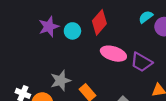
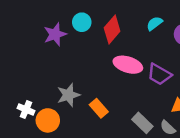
cyan semicircle: (146, 17) -> (155, 23), moved
cyan circle: (72, 31) -> (82, 22), moved

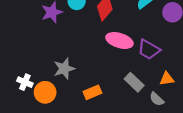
orange rectangle: (99, 108) -> (92, 92), moved, turned -72
gray rectangle: (142, 123) -> (134, 82), moved

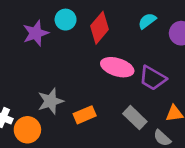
orange rectangle: (92, 92) -> (85, 115), moved

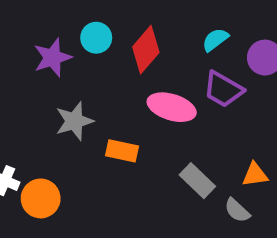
purple trapezoid: (153, 78) -> (223, 89), moved
gray star: (51, 101) -> (74, 121), moved
orange rectangle: (85, 115) -> (122, 151), moved, turned 35

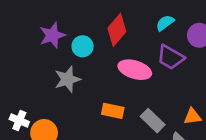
cyan circle: (96, 38) -> (83, 46), moved
orange rectangle: (122, 151) -> (113, 111), moved

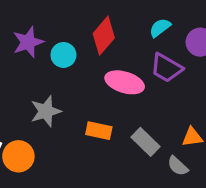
gray star: (67, 79) -> (46, 111), moved

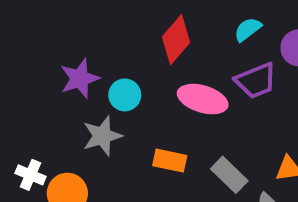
purple star: (28, 42) -> (80, 79), moved
cyan circle: (63, 55) -> (125, 95), moved
purple trapezoid: (166, 68) -> (256, 81), turned -52

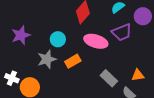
purple star: (80, 79) -> (21, 35), moved
orange rectangle: (170, 161) -> (73, 61), moved, turned -42

